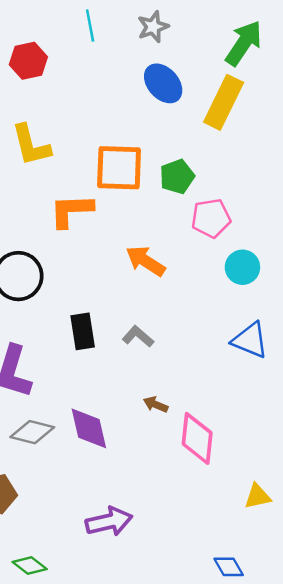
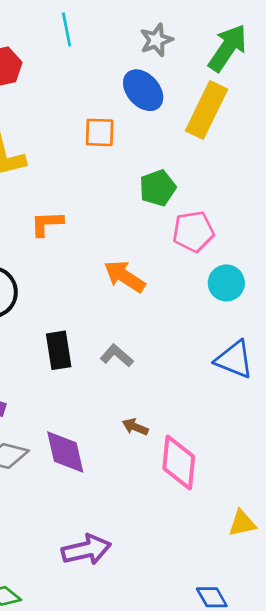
gray star: (153, 27) -> (156, 40), moved
orange square: (119, 168) -> (100, 132), moved, size x0.6
orange L-shape: (71, 211) -> (47, 224), size x0.7

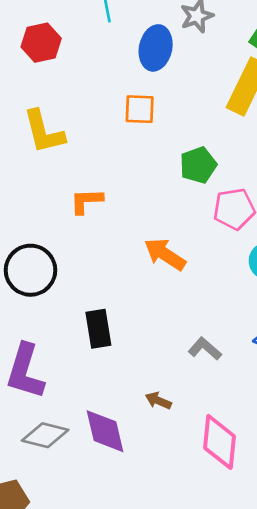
blue ellipse: (143, 90) -> (156, 48), moved, turned 54
gray L-shape: (117, 356) -> (205, 349), moved
brown arrow: (135, 427) -> (158, 401), moved

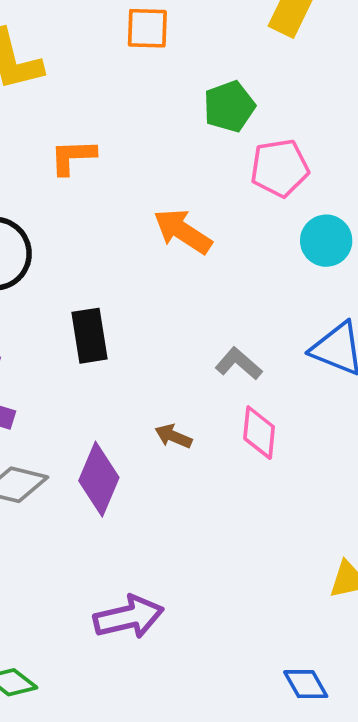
purple diamond: (105, 431) -> (99, 479), turned 36
pink diamond: (219, 442) -> (259, 433), moved, size x0.7

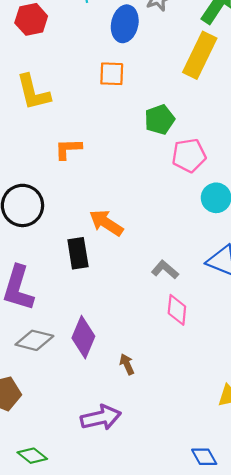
orange arrow: (183, 231) -> (106, 223), moved
brown arrow: (173, 436) -> (127, 364), moved, turned 42

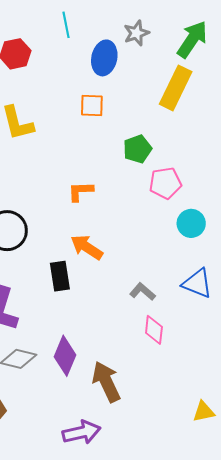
orange L-shape: (68, 149) -> (81, 191), moved
brown arrow: (127, 364) -> (106, 382), size x2.0

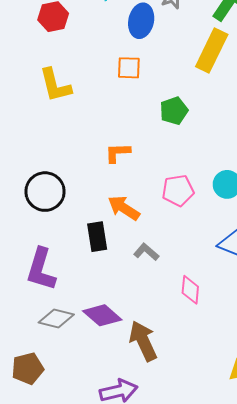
pink pentagon: (165, 183) -> (178, 191), moved
gray L-shape: (143, 292) -> (146, 252), moved
purple diamond: (65, 356) -> (102, 315), turned -72

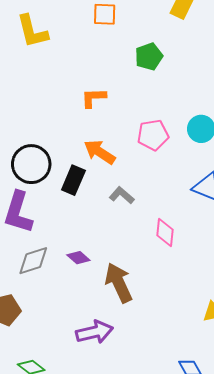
black circle: (45, 192) -> (31, 164), moved
black rectangle: (97, 237) -> (73, 180), turned 32
purple diamond: (102, 315) -> (78, 258), size x0.6
gray diamond: (56, 318) -> (33, 261), turned -32

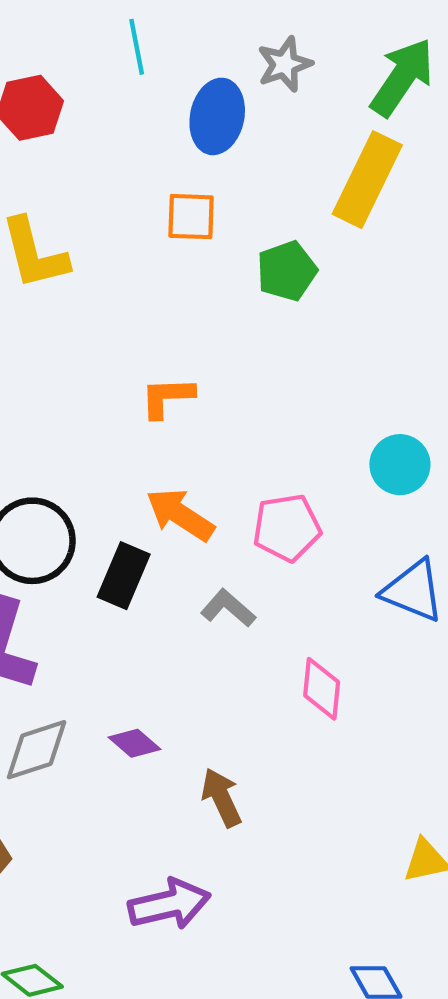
green pentagon: (149, 57) -> (287, 271), moved
pink pentagon: (153, 135) -> (287, 528), moved
brown arrow: (119, 283) -> (222, 798), size x0.7

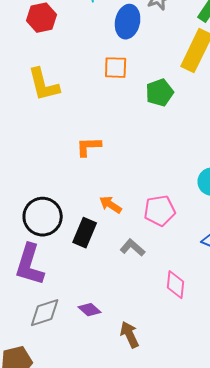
orange L-shape: (167, 397) -> (89, 147), moved
orange arrow: (180, 515) -> (111, 205), size x0.7

